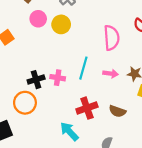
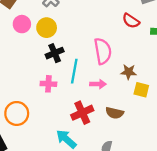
pink semicircle: (111, 38) -> (103, 51), moved
pink arrow: (111, 74) -> (98, 84), moved
black cross: (36, 80) -> (55, 53), moved

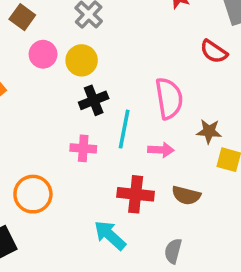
red cross: (82, 113) -> (136, 194), turned 30

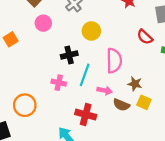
yellow circle: (82, 60) -> (91, 31), moved
brown semicircle: (186, 195) -> (121, 105), moved

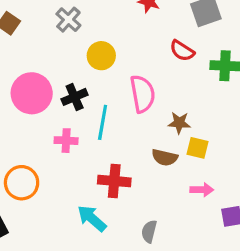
pink circle: (43, 23) -> (32, 93), moved, size x1.6
pink arrow: (105, 90) -> (202, 190), moved

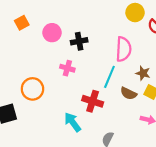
yellow circle: (101, 56) -> (135, 13), moved
pink circle: (32, 93) -> (52, 33), size x0.7
cyan line: (103, 122) -> (109, 77), moved

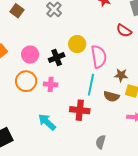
yellow circle: (135, 13) -> (77, 44), moved
orange circle: (32, 89) -> (26, 81), moved
cyan arrow: (73, 122) -> (47, 122), moved

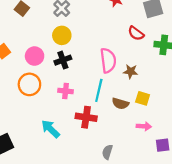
yellow circle: (77, 44) -> (62, 35), moved
brown star: (121, 75) -> (131, 71), moved
pink cross: (51, 84) -> (66, 91), moved

